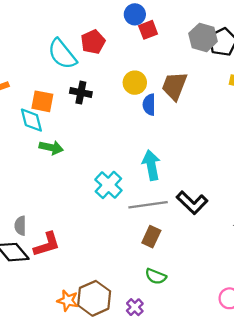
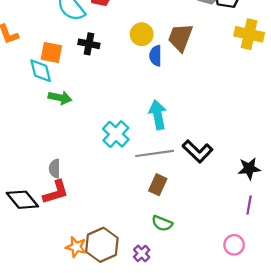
gray semicircle: (20, 226) -> (55, 169), moved

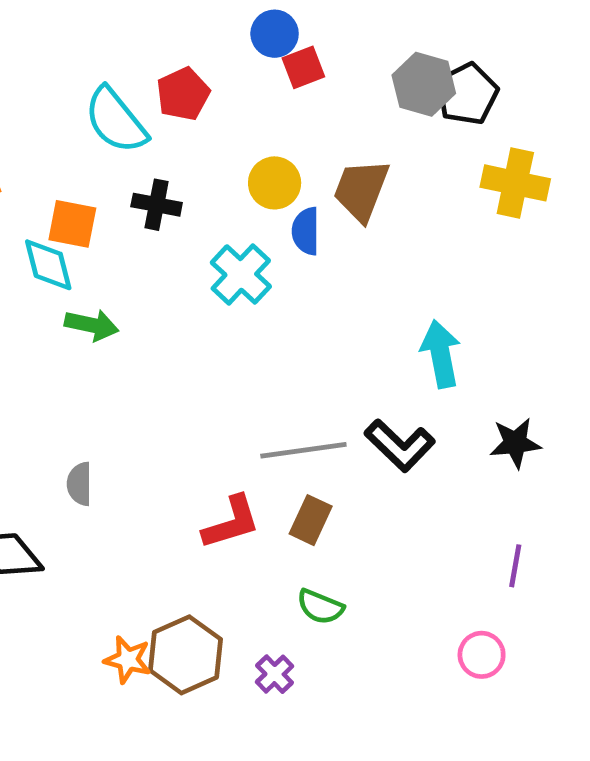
cyan arrow: (158, 115) -> (441, 354), moved
cyan cross: (116, 134) -> (241, 274), moved
black star: (249, 169) -> (515, 443), moved
red L-shape: (56, 192) -> (231, 522), moved

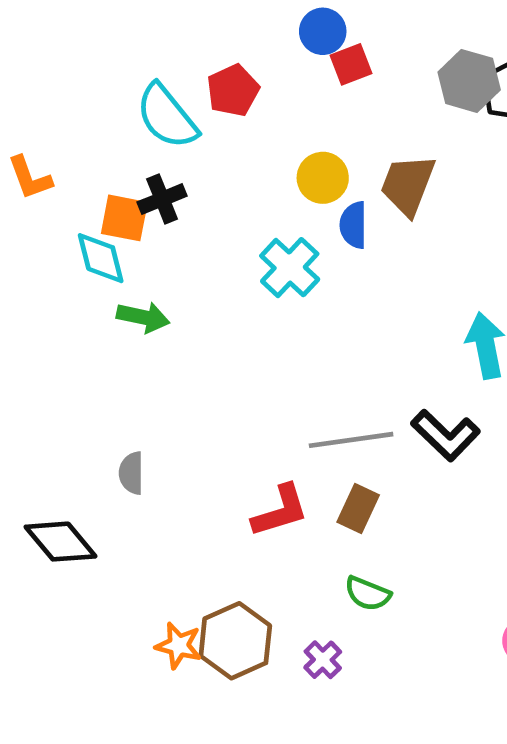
black cross: (157, 205) -> (162, 199), moved, turned -33

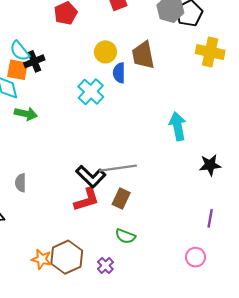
cyan semicircle: (167, 116) -> (20, 51), moved, size x0.7
brown trapezoid: (408, 185) -> (143, 55), turned -32
black L-shape: (446, 435) -> (91, 177), moved

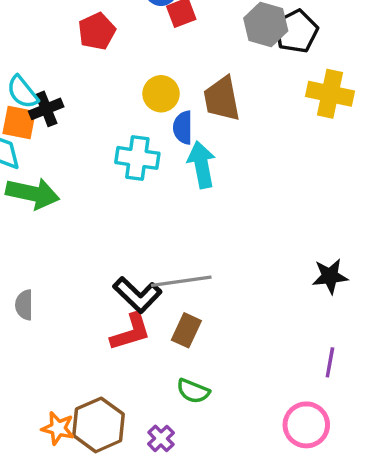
cyan cross: (91, 92) -> (137, 158), turned -35
green arrow: (26, 114) -> (33, 193), size x1.4
cyan arrow: (178, 126) -> (202, 165), moved
pink circle: (195, 257) -> (306, 425), size x1.4

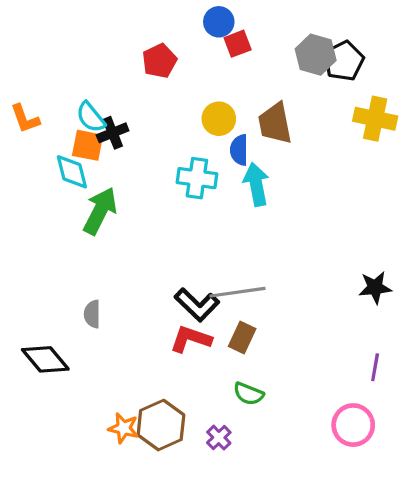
green arrow: (33, 193) -> (100, 211), turned -75
red L-shape: (131, 332) -> (191, 339), turned -144

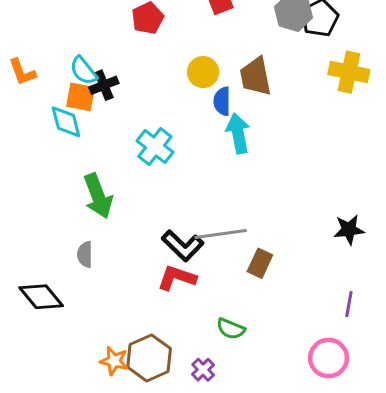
cyan cross: (197, 178) -> (155, 146), moved, turned 30
green arrow: (100, 211) -> (98, 196), moved, turned 132
brown rectangle: (242, 338) -> (260, 263), moved

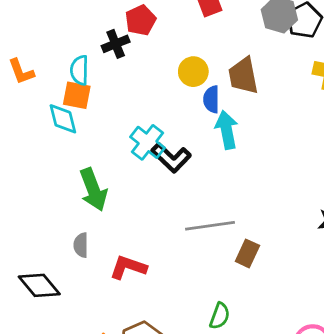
cyan semicircle: (83, 71) -> (79, 70), turned 40
black cross: (104, 85) -> (116, 44), moved
black L-shape: (183, 246) -> (171, 158), moved
red L-shape: (177, 278) -> (128, 267), moved
green semicircle: (231, 329) -> (220, 316), turned -92

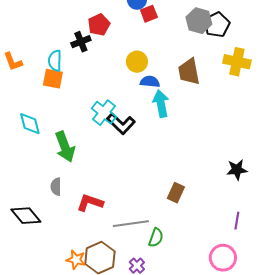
brown trapezoid: (243, 76) -> (189, 72), moved
blue semicircle: (211, 99) -> (150, 82), turned 96
cyan diamond: (63, 119) -> (30, 124), moved
gray line: (210, 226) -> (131, 224), moved

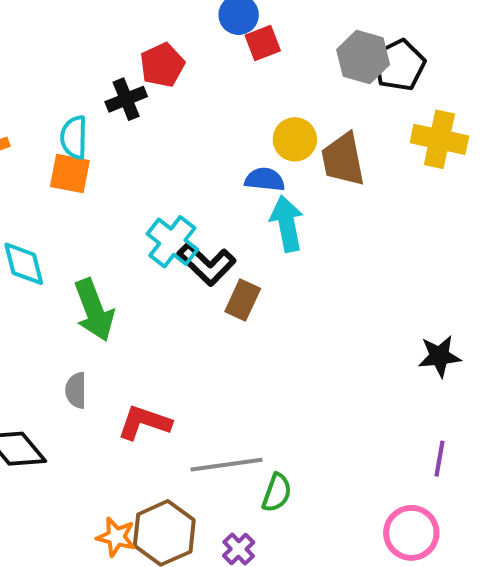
yellow circle: (137, 62) -> (295, 139), moved
brown rectangle: (176, 193) -> (243, 300), moved

